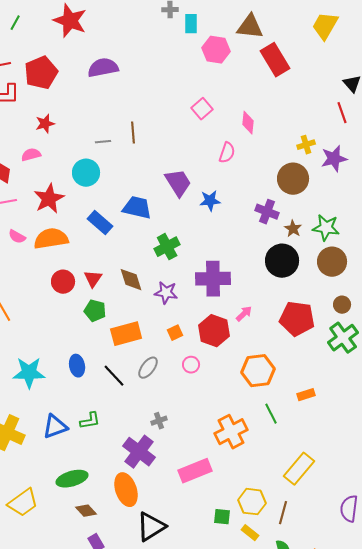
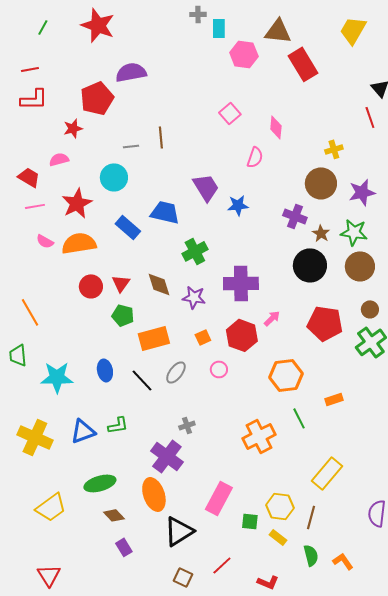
red pentagon: (41, 73) -> (97, 98), moved
purple star: (334, 159) -> (362, 192), moved
pink rectangle: (195, 471) -> (219, 498), moved, turned -40

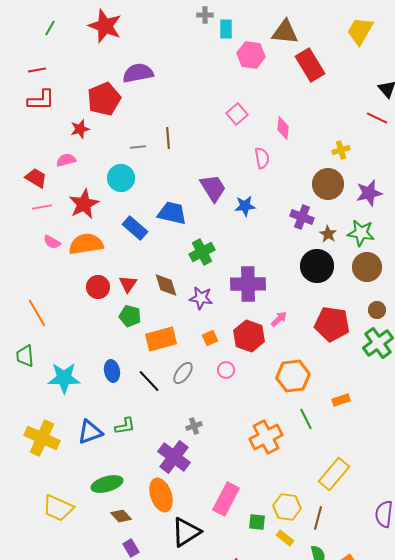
red line: (370, 117) -> (377, 118), turned -45
pink semicircle: (255, 157) -> (262, 158), turned -30
yellow trapezoid: (51, 507) -> (58, 508), turned 60

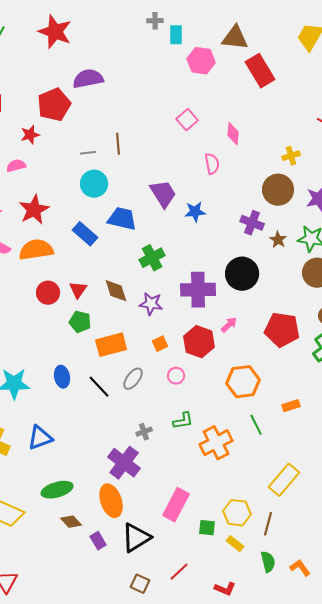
cyan circle: (121, 178) -> (94, 184), moved
black circle: (317, 266) -> (242, 274), moved
green L-shape: (125, 426) -> (183, 421), moved
purple rectangle: (131, 548) -> (98, 541), moved

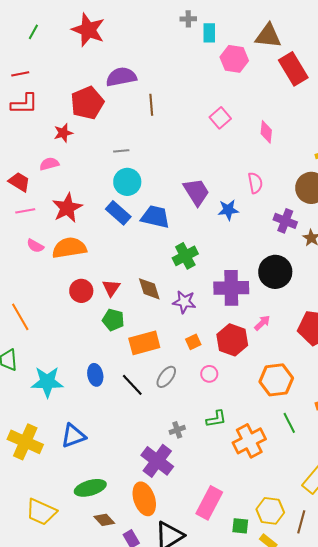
brown line: (118, 144) -> (151, 105), moved
pink semicircle: (212, 164) -> (255, 183), moved
blue rectangle: (85, 234) -> (118, 213), moved

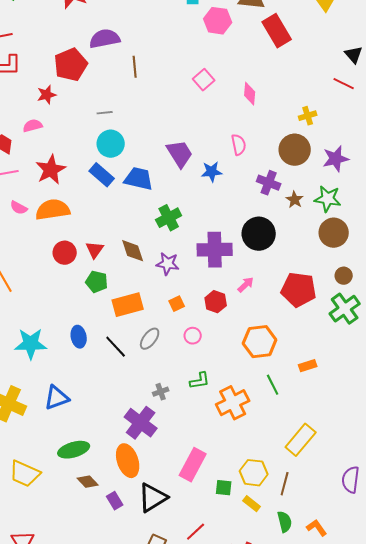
red hexagon: (232, 340) -> (216, 302), size x0.7

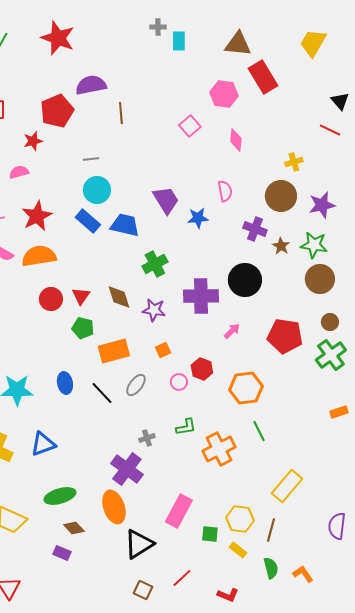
pink hexagon: (218, 21) -> (224, 94), moved
red hexagon: (216, 302) -> (202, 369), moved
orange rectangle: (308, 366) -> (339, 412), moved
purple rectangle: (115, 501) -> (62, 553), moved, turned -36

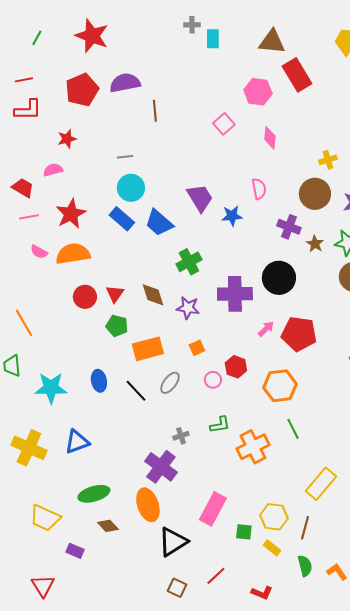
red pentagon: (57, 111) -> (82, 90), moved
blue trapezoid: (125, 225) -> (159, 223), turned -152
red pentagon: (285, 336) -> (299, 334), moved
purple rectangle: (62, 553) -> (75, 551), moved

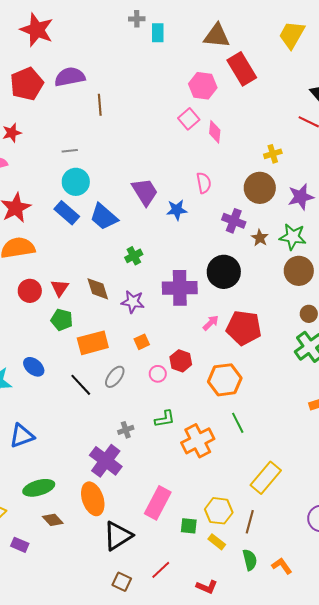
pink square: (224, 124) -> (189, 119), moved
green cross: (189, 262) -> (134, 256), size x0.7
blue ellipse: (99, 381) -> (34, 367), moved, turned -40

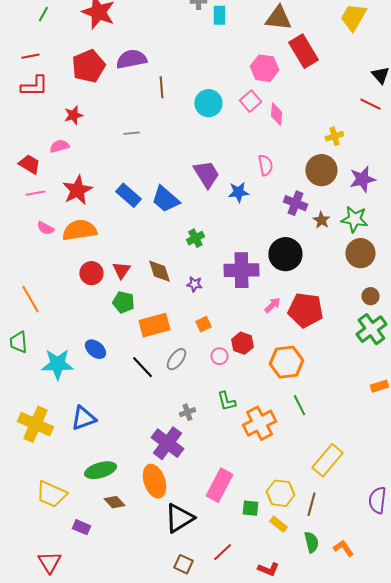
cyan circle: (76, 182) -> (208, 103), moved
purple star: (133, 302) -> (194, 284), size x0.7
green L-shape: (165, 419) -> (226, 401), turned 85

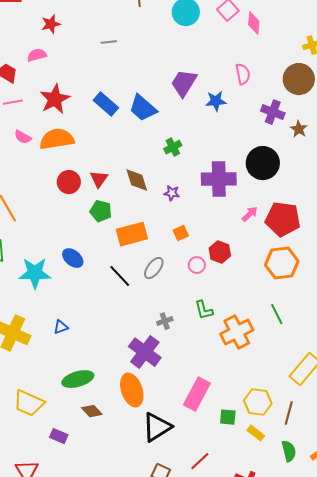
purple trapezoid: (206, 174) -> (184, 83), turned -116
orange hexagon: (286, 362) -> (282, 263), moved
blue triangle: (83, 418) -> (61, 327), size x0.6

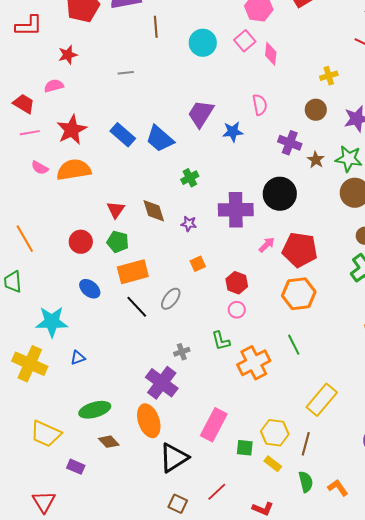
brown circle: (299, 79) -> (316, 110), size x0.7
red circle: (69, 182) -> (81, 242), moved
orange rectangle: (132, 234) -> (133, 272), moved
pink circle: (197, 265) -> (237, 310), moved
cyan star: (35, 273) -> (52, 322), moved

